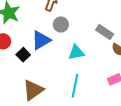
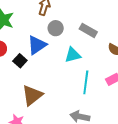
gray rectangle: (105, 32) -> (88, 30), moved
cyan line: (75, 86) -> (86, 82), moved

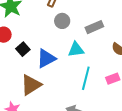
gray rectangle: (88, 30) -> (94, 27), turned -60
blue triangle: (37, 45) -> (46, 58), moved

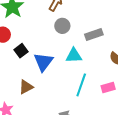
blue triangle: (46, 58) -> (43, 62), turned -30
brown triangle: (31, 85) -> (26, 87), size x0.7

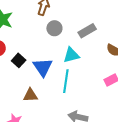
cyan line: (81, 85) -> (66, 81), moved
brown triangle: (26, 87) -> (30, 95), turned 35

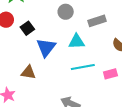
black square: (19, 60) -> (27, 28), moved
cyan line: (66, 81) -> (83, 67), moved, turned 60

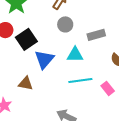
black square: (27, 28) -> (26, 39), size x1.5
pink rectangle: (110, 74) -> (108, 88), turned 64

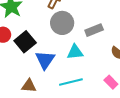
gray circle: (65, 24) -> (62, 23), size x1.5
cyan line: (80, 80) -> (71, 82), moved

